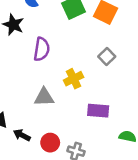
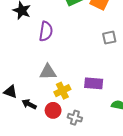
gray square: (107, 57) -> (109, 38), moved, turned 32
yellow cross: (74, 79) -> (62, 91), moved

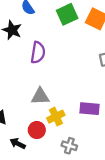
black arrow: (29, 104) -> (18, 143), moved
red circle: (53, 110) -> (37, 130), moved

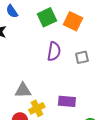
purple semicircle: (38, 53) -> (54, 51), moved

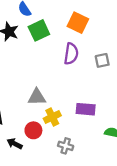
green square: (47, 17) -> (39, 30), moved
orange square: (73, 21) -> (78, 23), moved

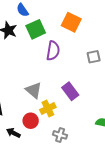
purple semicircle: (71, 54) -> (53, 51), moved
gray triangle: (37, 97) -> (34, 90), turned 42
purple rectangle: (86, 109) -> (70, 91), moved, turned 48

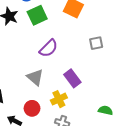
purple semicircle: (53, 51) -> (49, 48), moved, turned 36
yellow cross: (48, 109) -> (59, 99), moved

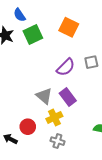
purple semicircle: (49, 48) -> (66, 67), moved
gray triangle: (35, 77) -> (44, 96), moved

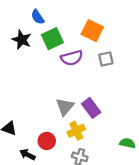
gray square: (91, 62) -> (106, 59), moved
purple semicircle: (66, 67) -> (72, 58), moved, turned 30
gray triangle: (44, 96) -> (65, 107), turned 30

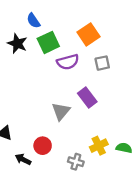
orange square: (92, 31) -> (88, 34), turned 30
purple rectangle: (91, 108) -> (87, 97), moved
yellow cross: (76, 131) -> (99, 146), moved

